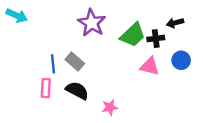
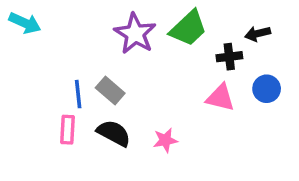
green trapezoid: (133, 35) -> (188, 28), moved
pink star: (110, 107) -> (165, 140), moved

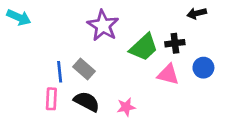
green trapezoid: (188, 28) -> (144, 47), moved
black arrow: (258, 34) -> (197, 13), moved

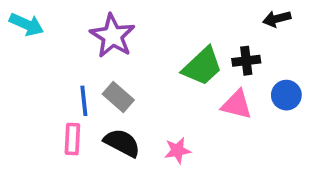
purple star: (103, 26) -> (113, 36), moved

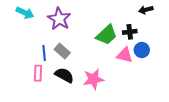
cyan arrow: (27, 24) -> (25, 13), moved
blue circle: (286, 95) -> (142, 50), moved
pink star: (177, 150) -> (93, 79), size x1.5

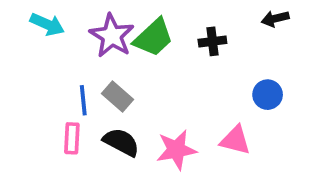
black cross: (130, 32) -> (212, 41), moved
green trapezoid: (107, 35) -> (154, 38), moved
pink triangle: (125, 55) -> (235, 140), moved

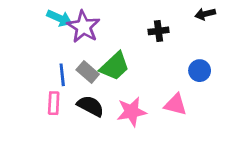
cyan arrow: (47, 24) -> (59, 18), moved
green trapezoid: (154, 38) -> (115, 66), moved

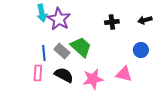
black arrow: (205, 14) -> (145, 20), moved
cyan arrow: (59, 18) -> (42, 13), turned 54
green trapezoid: (115, 66) -> (81, 47), turned -95

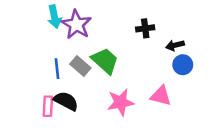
black arrow: (145, 20) -> (175, 45), moved
pink rectangle: (38, 73) -> (48, 106), moved
black semicircle: (64, 75) -> (66, 101), moved

